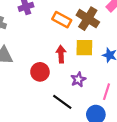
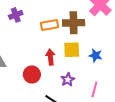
brown cross: (88, 19) -> (74, 23), turned -30
orange rectangle: (62, 20) -> (49, 25), turned -36

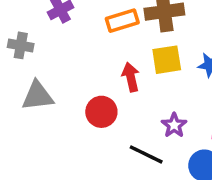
purple star: (68, 80) -> (174, 125), moved

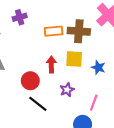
purple star: (174, 125) -> (67, 90), moved
black line: (146, 154) -> (38, 104), moved

